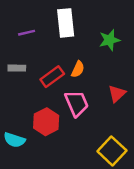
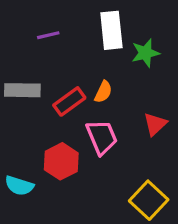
white rectangle: (66, 23) -> (111, 30), moved
purple line: (27, 33) -> (48, 35), moved
gray rectangle: (17, 68) -> (22, 90), size x1.5

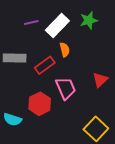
white rectangle: (111, 30) -> (57, 26), moved, turned 50
green star: (145, 53) -> (89, 20), moved
orange semicircle: (103, 92) -> (65, 50), moved, turned -40

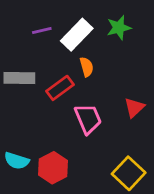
red hexagon: (40, 104) -> (53, 168), moved

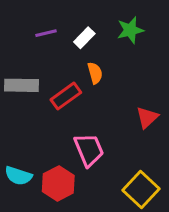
white rectangle: (77, 35) -> (84, 38), size x0.6
pink trapezoid: (88, 119) -> (89, 150), moved

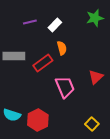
green star: (130, 30) -> (95, 18), moved
pink trapezoid: (89, 150) -> (65, 87), moved
yellow square: (141, 190) -> (92, 124), size x0.6

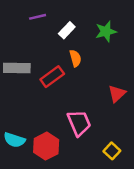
green star: (95, 18) -> (106, 31), moved
purple line: (30, 22) -> (38, 17), moved
pink trapezoid: (65, 87) -> (79, 123), moved

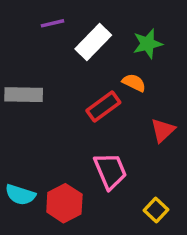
white rectangle: (67, 30) -> (93, 42), size x1.5
orange semicircle: (75, 58) -> (134, 83), moved, turned -49
red rectangle: (52, 77) -> (103, 106), moved

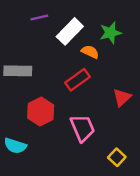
orange semicircle: (134, 83) -> (90, 52), moved
red hexagon: (64, 203) -> (41, 112), moved

